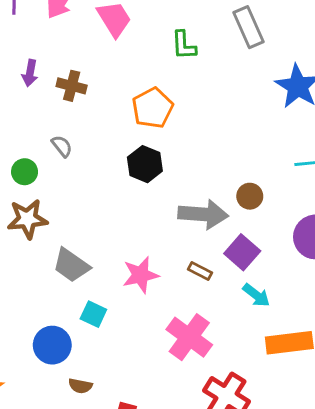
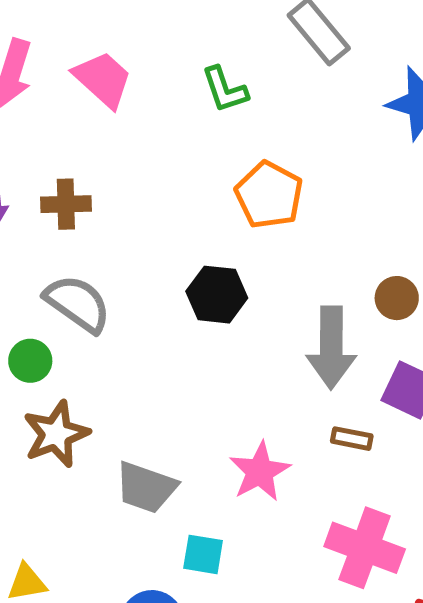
orange pentagon: (152, 108) -> (269, 195), moved
gray semicircle: (62, 146) -> (78, 304), size x1.8
gray arrow: (203, 214) -> (331, 348), turned 102

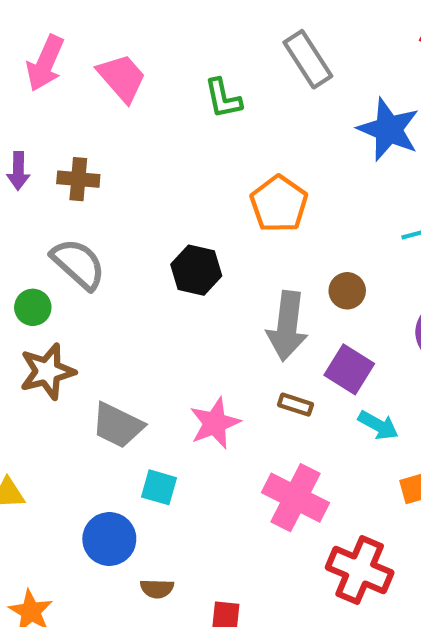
orange pentagon: (269, 195) -> (279, 204), moved

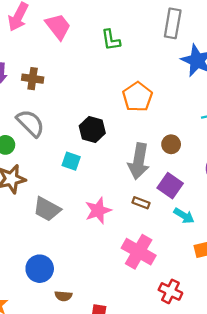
gray rectangle: (308, 59) -> (173, 23), moved, turned 40
cyan square: (159, 487) -> (71, 161), moved
red cross: (360, 570) -> (170, 291), size x0.7

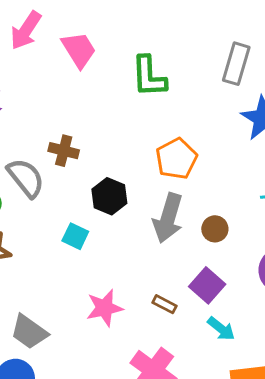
green L-shape: (111, 40) -> (149, 77), size x1.4
brown cross: (33, 79) -> (64, 151), moved
gray arrow: (139, 161) -> (168, 218), moved
gray trapezoid: (47, 209) -> (29, 332), moved

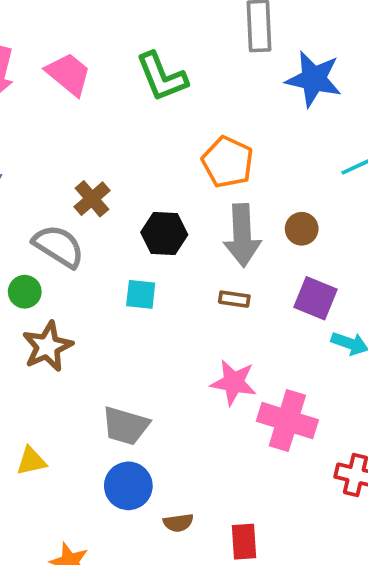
brown cross: (64, 151) -> (92, 199), turned -36
brown rectangle: (164, 304) -> (234, 299), moved
pink star: (105, 308) -> (234, 383), moved, turned -30

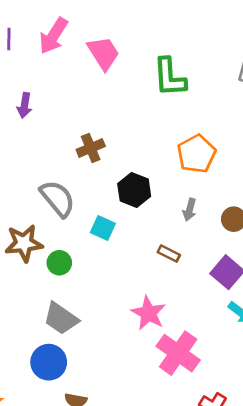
gray arrow: (242, 235) -> (190, 210), size x0.5
gray semicircle: (59, 246) -> (58, 199), moved
green circle: (25, 292) -> (59, 263), moved

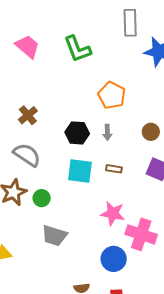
brown cross: (91, 148) -> (28, 115), moved
gray arrow: (190, 210) -> (107, 132), moved
cyan square: (103, 228) -> (80, 171), moved, size x1.5
blue circle: (49, 362) -> (114, 259), moved

